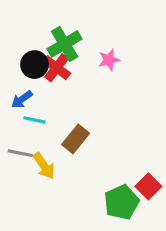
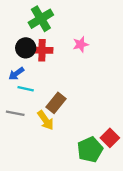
green cross: (65, 44) -> (41, 19), moved
red cross: (57, 68) -> (42, 50), turned -36
yellow arrow: (44, 166) -> (46, 120), moved

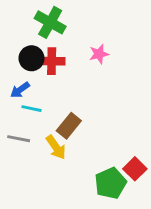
green cross: (41, 19) -> (50, 22), turned -30

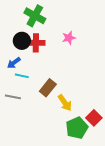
yellow arrow: (56, 147) -> (65, 103), moved

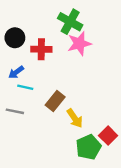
green cross: (35, 16) -> (70, 22), moved
pink star: (69, 38) -> (79, 44), size x1.5
black circle: (22, 41) -> (15, 38), moved

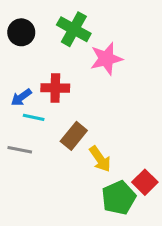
green cross: (70, 22) -> (74, 29), moved
black circle: (15, 38) -> (21, 32), moved
red cross: (41, 49) -> (55, 88), moved

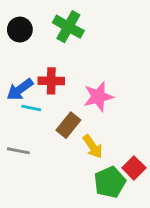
pink star: (106, 59) -> (98, 97), moved
blue arrow: (21, 97) -> (20, 89), size x1.4
gray line: (20, 150) -> (18, 151), moved

